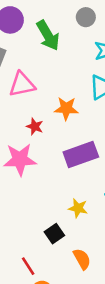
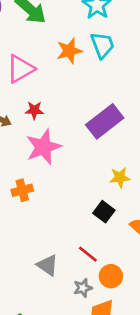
orange star: (66, 108) -> (69, 51), moved
red star: (35, 126) -> (34, 110), moved

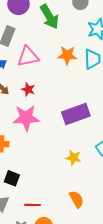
black square: (104, 212) -> (12, 178), moved, turned -35
red line: (88, 254) -> (33, 205), turned -56

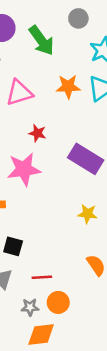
red star: (28, 89) -> (37, 133), moved
purple rectangle: (76, 114) -> (86, 159), turned 56

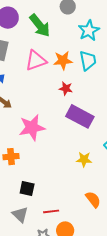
pink triangle: (19, 93) -> (36, 61), moved
red star: (37, 133) -> (66, 88), moved

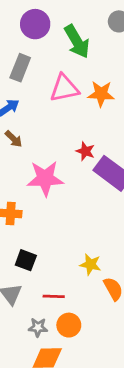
red star: (66, 88) -> (85, 151), moved
yellow star: (84, 159) -> (90, 264), moved

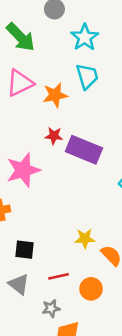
orange star: (101, 94) -> (55, 95), moved
orange circle: (69, 325) -> (91, 289), moved

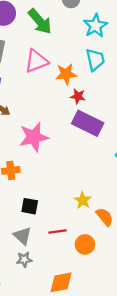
red star: (54, 136) -> (78, 96), moved
yellow star: (85, 239) -> (83, 200), turned 30
gray star: (51, 308) -> (24, 259), moved

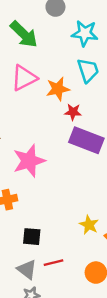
cyan star: (95, 26) -> (85, 33), turned -30
red line: (57, 232) -> (54, 263), moved

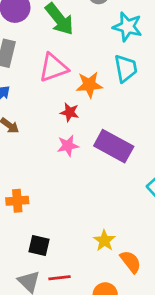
red star: (73, 112) -> (70, 112), moved
pink star: (29, 161) -> (68, 146), moved, size x0.6

